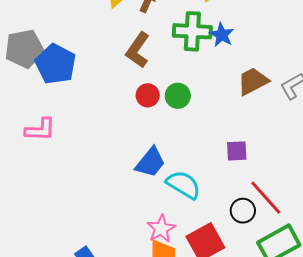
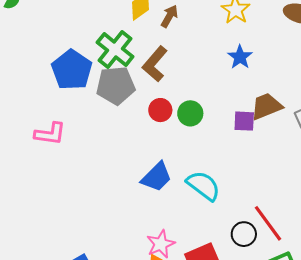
green cross: (192, 31) -> (115, 49), moved, turned 30
gray pentagon: (24, 49) -> (116, 85), moved
purple square: (237, 151) -> (244, 121), moved
cyan semicircle: (183, 185) -> (203, 186), moved

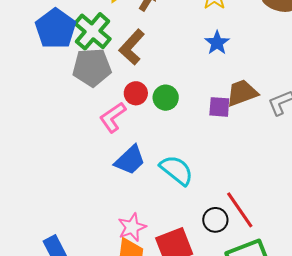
blue pentagon: (72, 70) -> (56, 29), moved
pink L-shape: (50, 134) -> (113, 117), moved, turned 136

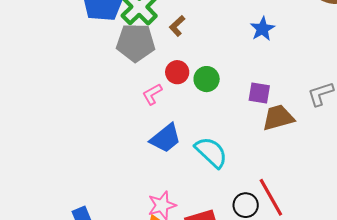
brown L-shape: (132, 47) -> (177, 26), size x0.6
brown trapezoid: (242, 93) -> (278, 118), moved
pink L-shape: (113, 117) -> (152, 94), size x0.7

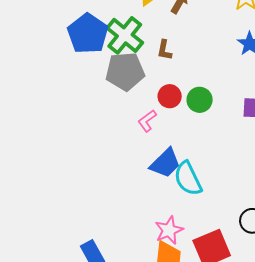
brown L-shape: (177, 26) -> (164, 50), turned -30
cyan semicircle: (211, 152) -> (188, 179), moved, turned -153

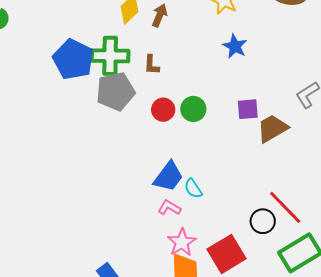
green cross: (125, 35) -> (110, 56), turned -30
pink L-shape: (147, 121) -> (169, 208), moved, turned 75
cyan semicircle: (188, 179) -> (193, 189), size x0.6

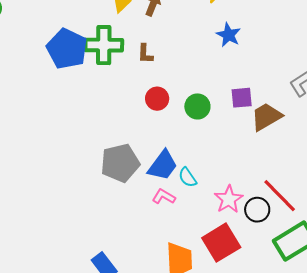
gray pentagon: (116, 91) -> (120, 163), moved
green circle: (193, 109) -> (197, 106), moved
pink star: (182, 242) -> (229, 199), moved

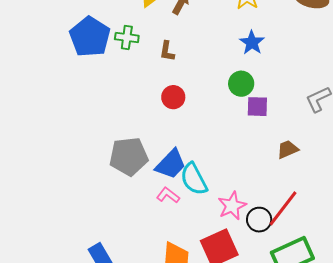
green cross: (104, 45) -> (127, 37), size x0.6
green circle: (197, 106) -> (241, 84), moved
brown trapezoid: (266, 117) -> (288, 149), moved, size x0.7
cyan semicircle: (187, 177) -> (194, 179), size x1.6
red line: (280, 196) -> (283, 208), turned 75

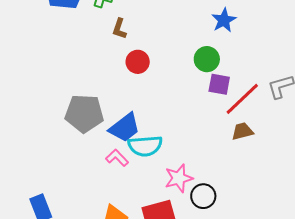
brown L-shape: (167, 51) -> (119, 29), moved
cyan semicircle: (194, 179) -> (145, 146), turned -76
red line: (283, 208) -> (242, 99), moved

